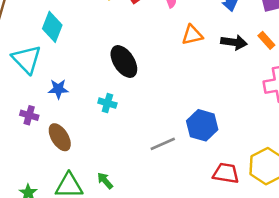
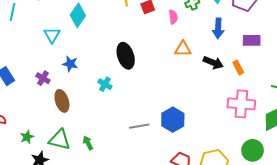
cyan triangle: (27, 59) -> (52, 35), size x0.7

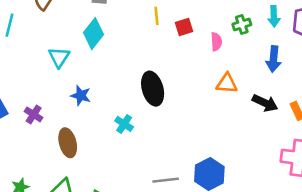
purple cross: (43, 78) -> (34, 114), moved

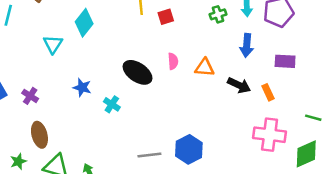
pink semicircle: (216, 42) -> (173, 61), moved
black ellipse: (153, 89) -> (138, 72), turned -40
blue star: (81, 96) -> (82, 87), moved
brown ellipse: (68, 143) -> (39, 135), moved

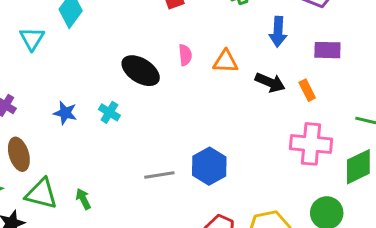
blue star: (82, 87) -> (65, 113), moved

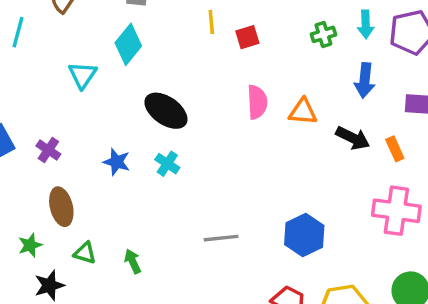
pink semicircle: (185, 55) -> (257, 102), size x1.4
black ellipse: (141, 71) -> (166, 111), moved
blue hexagon: (209, 166) -> (304, 235), moved
green triangle: (41, 194) -> (85, 253), size x0.6

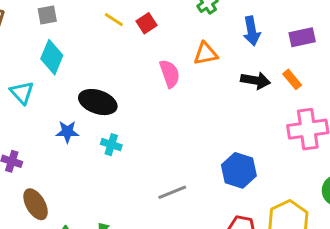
yellow line: (211, 22) -> (114, 20), turned -36
orange triangle: (303, 112) -> (206, 54), moved
blue star: (117, 162) -> (67, 132), moved

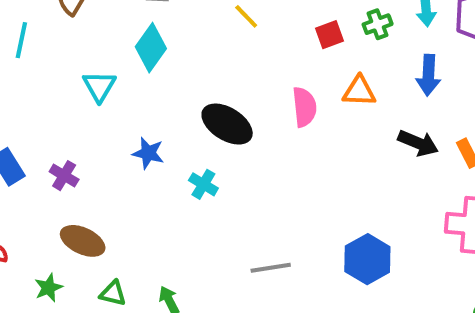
red square: (147, 23) -> (329, 35), moved
black ellipse: (98, 102) -> (227, 124), moved
brown ellipse: (36, 204) -> (83, 241), turned -48

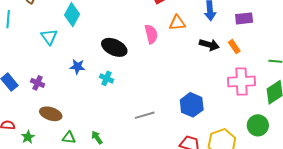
green star: (48, 288) -> (28, 137), moved

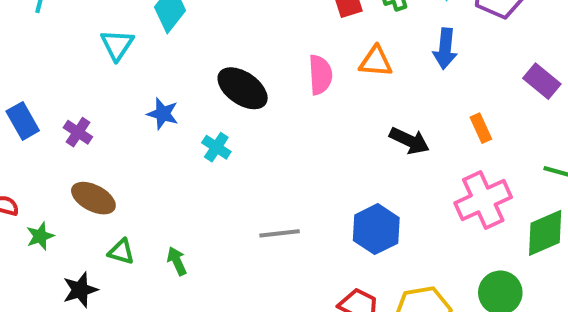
purple rectangle: (244, 18) -> (542, 81), moved, turned 36
black arrow: (209, 45) -> (409, 141), moved
pink cross: (242, 81) -> (483, 200), turned -32

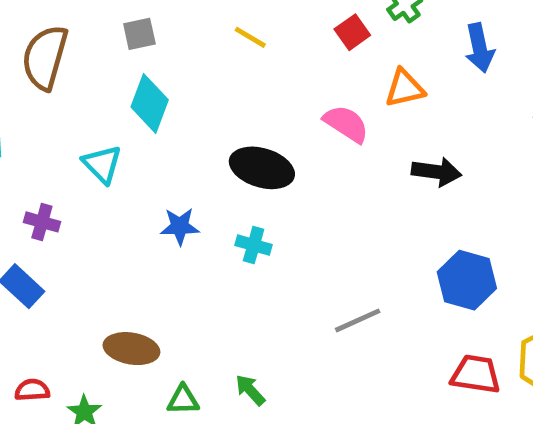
pink semicircle: (320, 75) -> (346, 124), turned -36
purple cross: (78, 132) -> (42, 222), moved
black arrow: (409, 141) -> (436, 172), moved

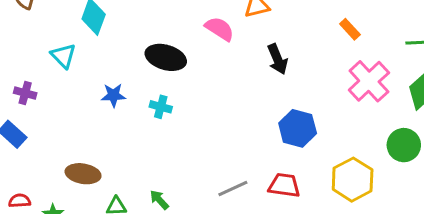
black arrow: (436, 172) -> (278, 59), turned 60
gray line: (358, 320) -> (233, 188), moved
red trapezoid: (476, 374) -> (284, 185), moved

